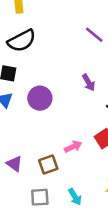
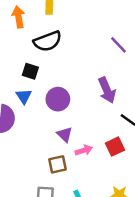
purple arrow: (89, 83) -> (107, 90), size x1.5
purple triangle: (14, 164) -> (65, 134), moved

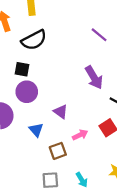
blue triangle: (24, 96) -> (36, 130), moved
purple circle: (58, 99) -> (27, 92), moved
purple triangle: (65, 134) -> (61, 112), moved

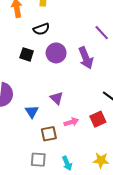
black semicircle: (34, 40) -> (41, 29), size x0.7
purple arrow: (94, 77) -> (86, 58), moved
purple circle: (27, 92) -> (56, 53), moved

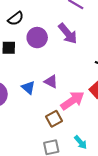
blue triangle: (32, 112) -> (28, 87), moved
pink arrow: (71, 122) -> (72, 101), size x1.6

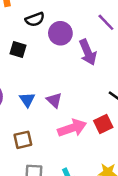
purple circle: (37, 38) -> (60, 33), moved
brown square: (54, 119) -> (23, 140), moved

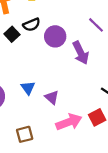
black square: (18, 49) -> (12, 34), moved, turned 32
blue triangle: (27, 100) -> (28, 88), moved

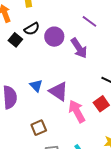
purple triangle: (52, 97) -> (59, 91), size x1.5
pink arrow: (69, 122) -> (77, 111), turned -90

